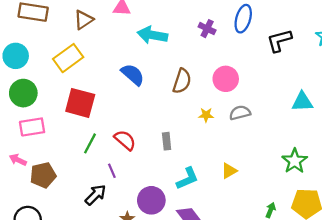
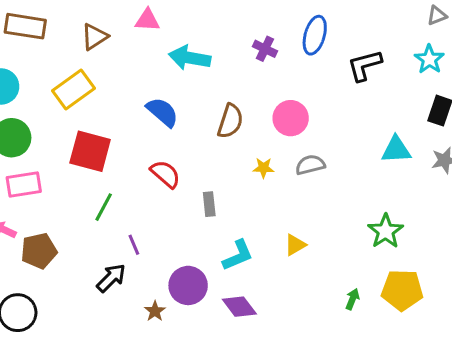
red semicircle: (125, 140) -> (165, 174), moved

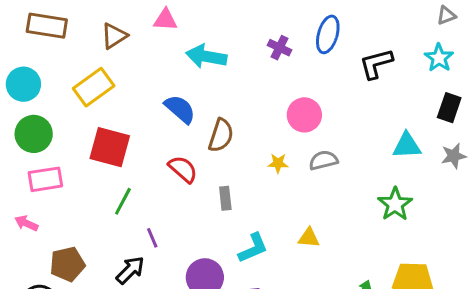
brown semicircle: (230, 121) -> (221, 135), moved
green star: (386, 231) -> (395, 204), moved
yellow triangle: (295, 245) -> (309, 238), turned 35
brown pentagon: (39, 251) -> (67, 264), moved

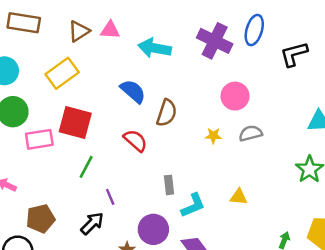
pink triangle: (165, 20) -> (110, 30), moved
purple cross: (279, 48) -> (215, 41), size x1.8
pink rectangle: (45, 179) -> (39, 139), moved
gray rectangle: (225, 198) -> (169, 185), moved

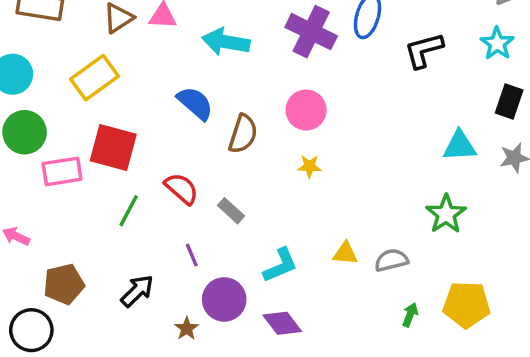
pink circle: (235, 96) -> (306, 110), moved
gray semicircle: (251, 133) -> (391, 260), moved
red semicircle: (135, 140) -> (182, 189), moved
gray rectangle: (169, 185) -> (231, 211), moved, turned -42
purple line: (110, 197) -> (192, 255), moved

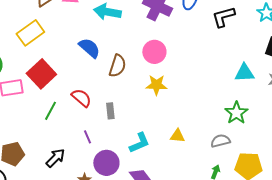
red square: (113, 148) -> (41, 74), turned 32
yellow star: (309, 166) -> (156, 85), size x1.5
gray rectangle: (231, 211) -> (110, 111), turned 42
gray semicircle: (391, 260) -> (220, 141), moved

